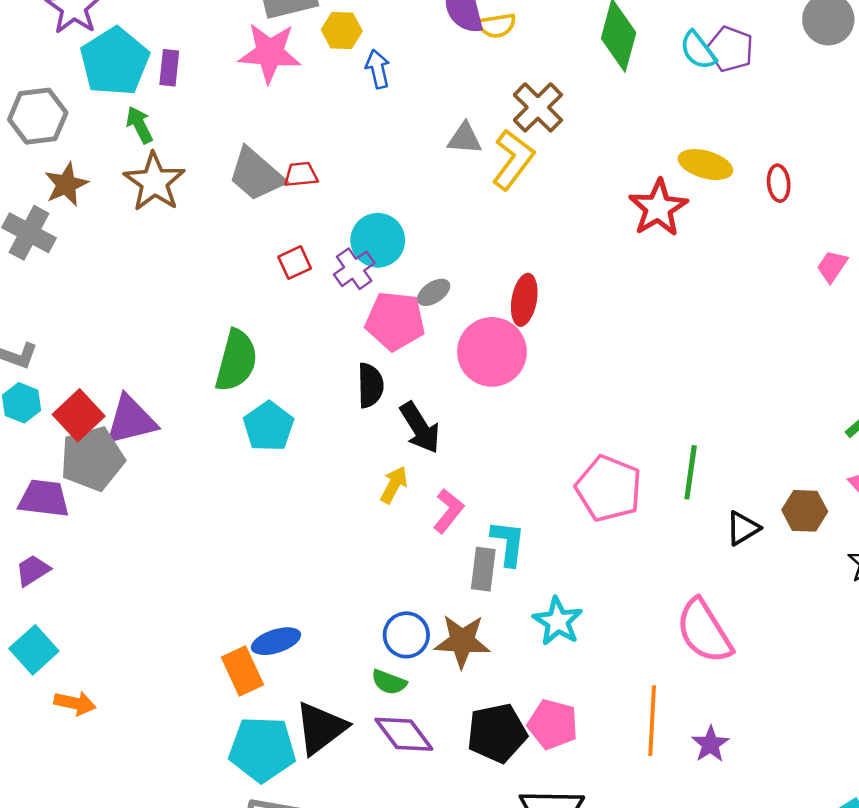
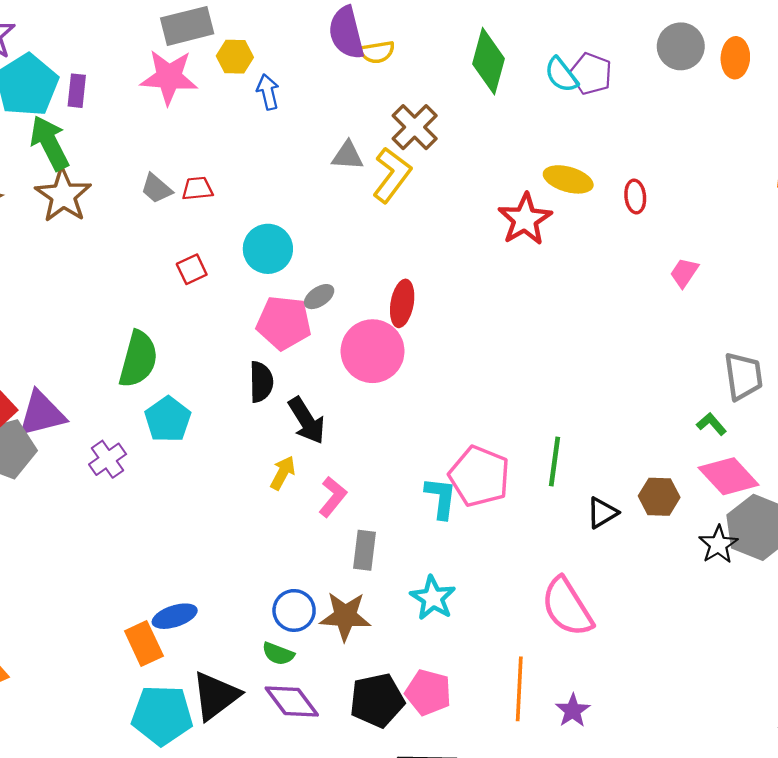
green arrow: (139, 125) -> (50, 143), size x1.6
gray trapezoid: (256, 174) -> (156, 189), size x0.6
purple cross: (354, 269) -> (108, 459), moved
cyan L-shape: (508, 543) -> (441, 498), moved

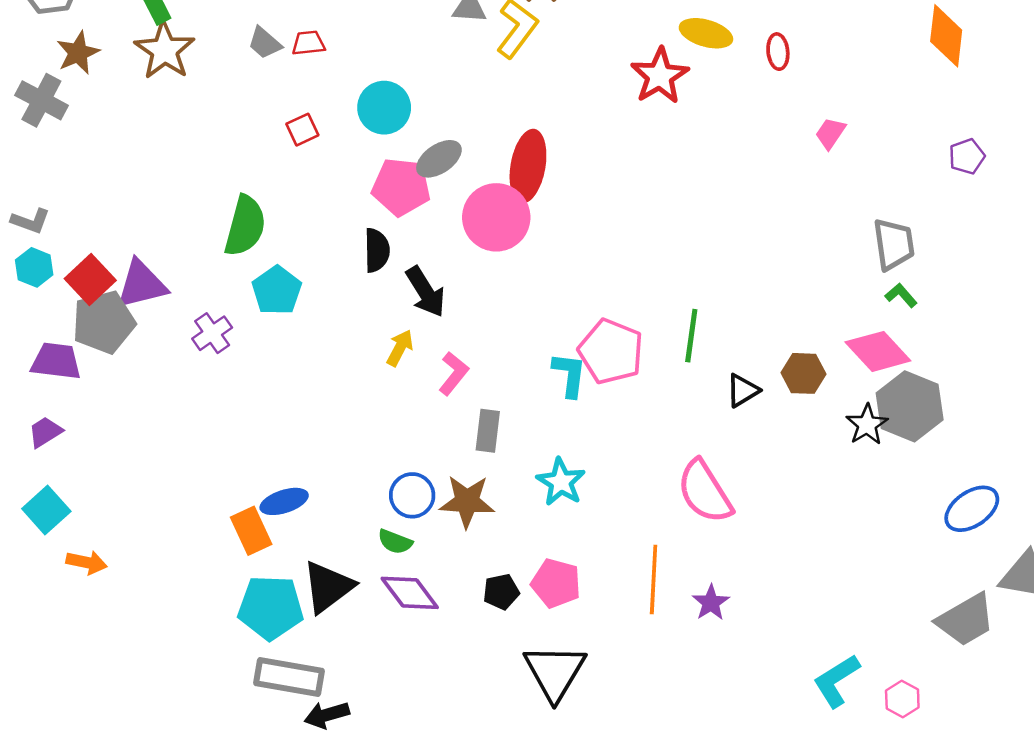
gray ellipse: (319, 297) -> (439, 159), size x1.4
red ellipse: (402, 303) -> (528, 166), size x1.4
green L-shape: (711, 424) -> (901, 295), moved
black pentagon: (377, 700) -> (501, 592), size x0.6

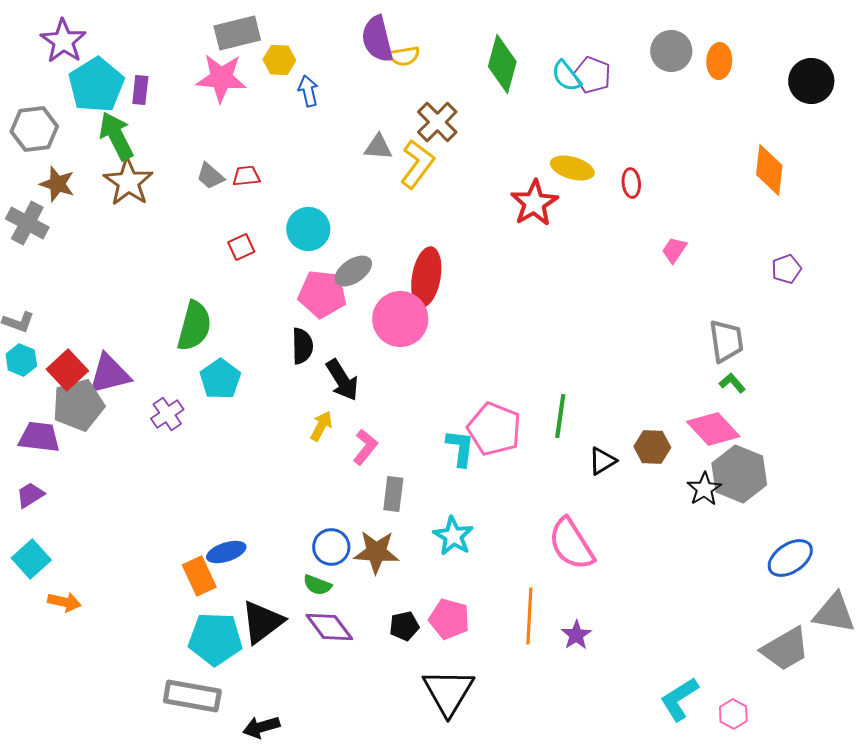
brown star: (78, 53) -> (57, 184), turned -30
gray rectangle: (289, 677) -> (192, 696), moved

